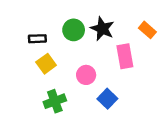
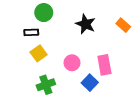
green circle: (74, 30) -> (44, 13), moved
pink rectangle: (125, 56) -> (104, 65), moved

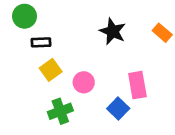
green circle: (44, 13) -> (24, 16), moved
pink circle: (72, 63) -> (84, 82), moved

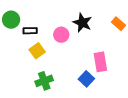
green circle: (24, 16) -> (11, 20), moved
pink circle: (84, 82) -> (61, 35), moved

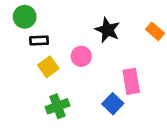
green circle: (11, 20) -> (25, 17), moved
pink circle: (61, 35) -> (81, 56), moved

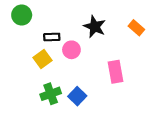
black rectangle: (39, 40) -> (52, 37), moved
blue square: (113, 104) -> (77, 96), moved

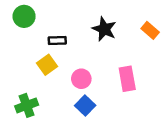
pink circle: (71, 50) -> (81, 79), moved
green cross: (51, 94) -> (27, 105), moved

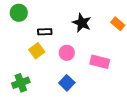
pink circle: (81, 79) -> (67, 53), moved
pink rectangle: (127, 79) -> (100, 62), turned -66

